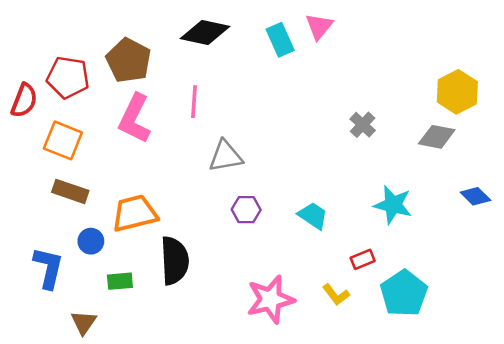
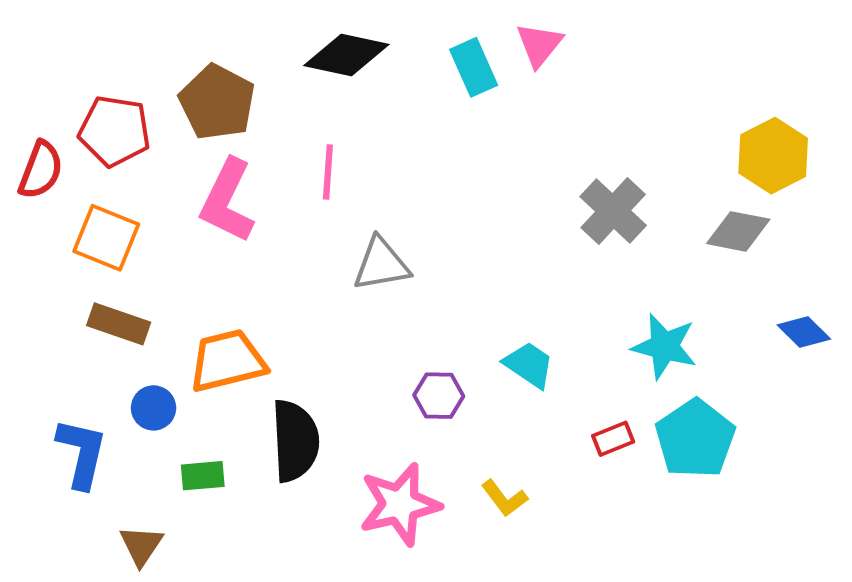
gray cross: (363, 125) -> (613, 211), size x1.5
purple hexagon: (246, 210) -> (439, 396), moved
cyan pentagon: (404, 293) -> (695, 439), moved
yellow L-shape: (336, 295) -> (504, 498), moved
pink star: (270, 299) -> (400, 504), moved

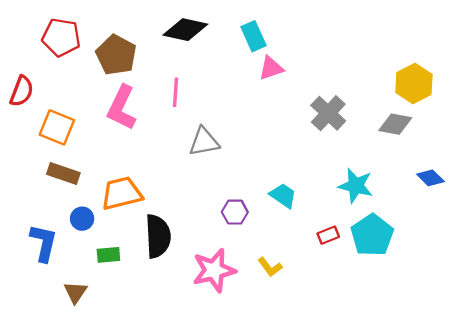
pink triangle: (539, 45) -> (271, 68), moved, turned 32
red pentagon: (115, 131) -> (61, 37), moved

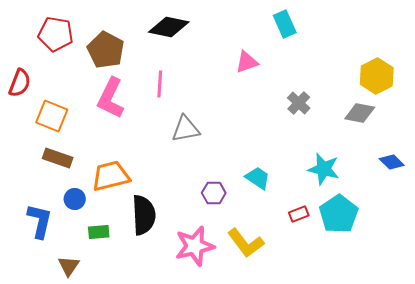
cyan rectangle: (253, 36) -> (285, 24), moved
gray cross: (328, 113) -> (299, 103), size x0.7
yellow L-shape: (270, 267) -> (246, 243), size x1.6

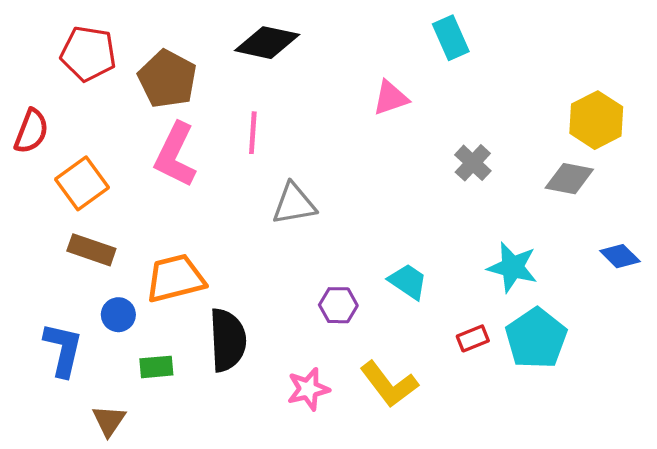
orange square: (52, 116) -> (82, 183), turned 32
pink star: (195, 246) -> (308, 389), size x0.7

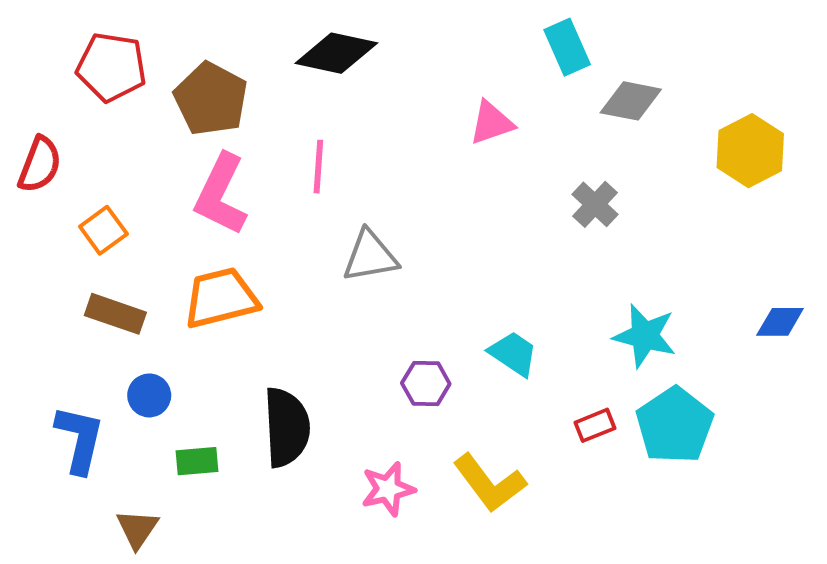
gray diamond: (569, 179) -> (631, 101), moved
orange square: (82, 183) -> (103, 230), size x0.7
blue diamond: (620, 256) -> (780, 322), turned -45
orange trapezoid: (175, 278) -> (221, 298), moved

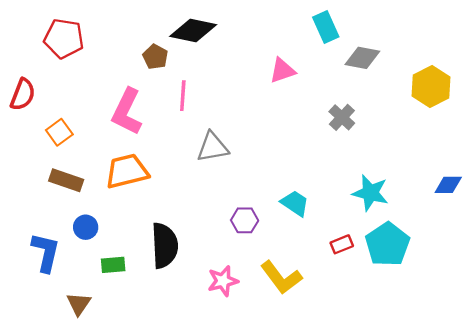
brown pentagon: (211, 99) -> (155, 57), moved, size x0.6

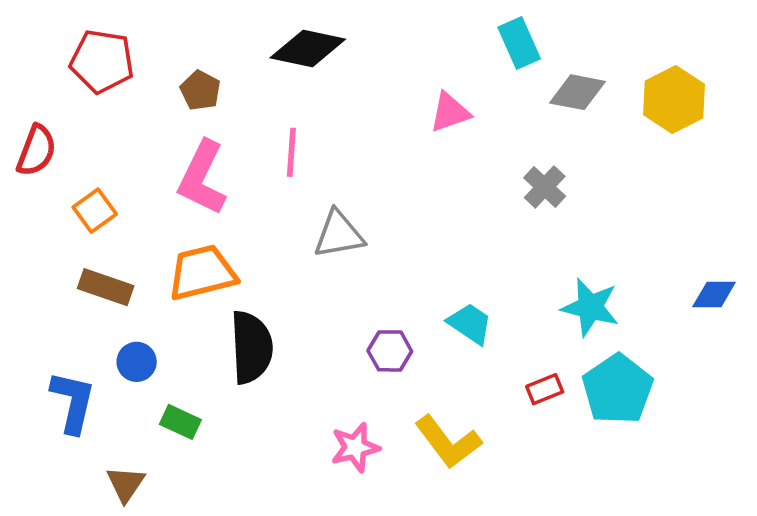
brown pentagon: (155, 57) -> (200, 90), moved
yellow hexagon: (431, 87) -> (674, 100), moved
black semicircle: (165, 245) -> (251, 347), moved
green rectangle: (113, 265) -> (180, 422), turned 30

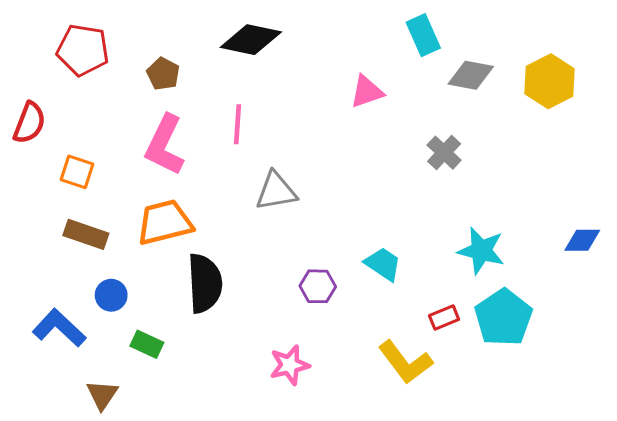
orange square: (95, 211) -> (77, 172), turned -36
blue L-shape: (73, 402) -> (59, 328), turned -60
yellow L-shape: (448, 442) -> (405, 362), moved

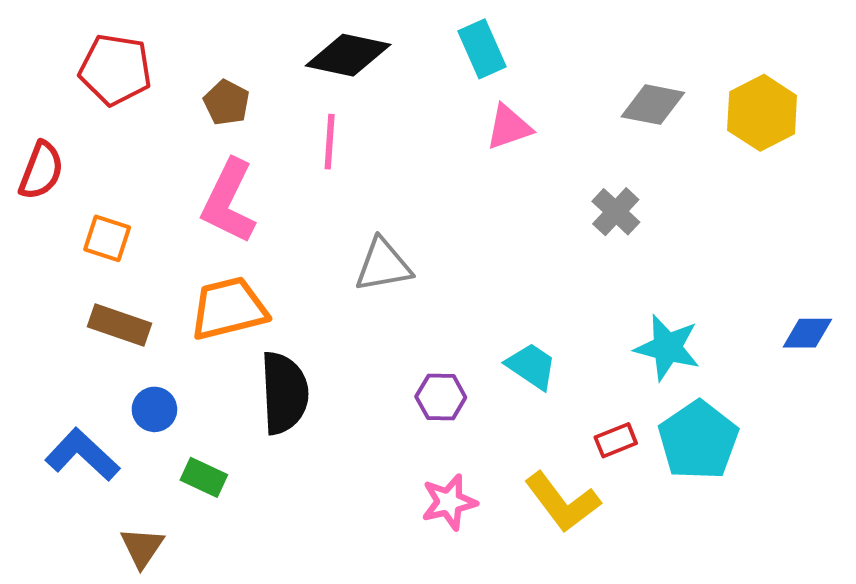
cyan rectangle: (423, 35) -> (482, 49), moved
pink line: (237, 124) -> (330, 142), moved
pink star: (289, 365) -> (449, 502), moved

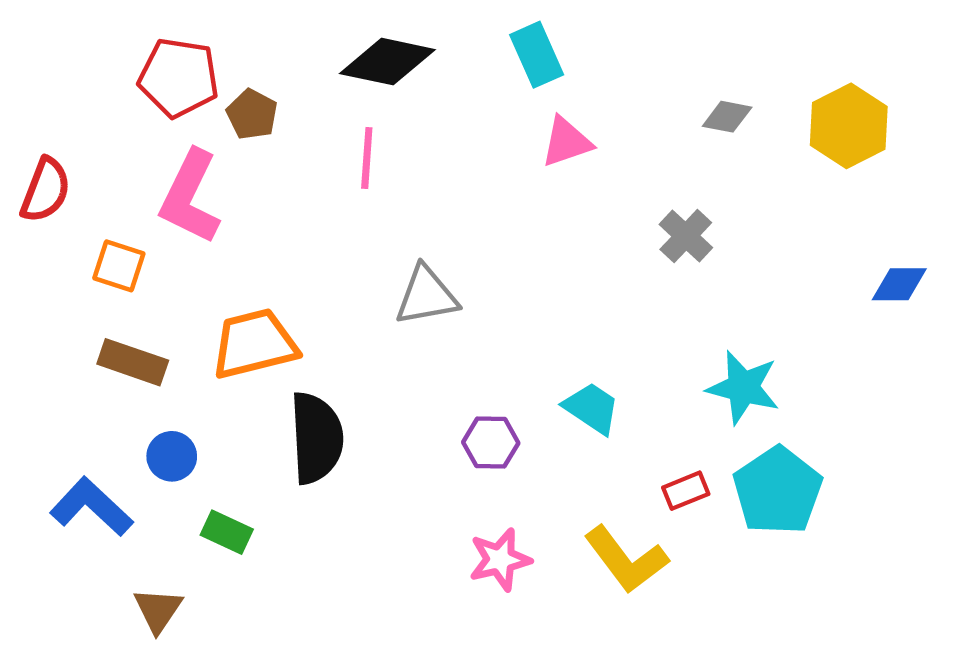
red pentagon: (115, 70) -> (179, 78), moved
gray diamond: (653, 105) -> (727, 117), size x0.7
pink L-shape: (229, 201) -> (190, 197), moved
blue diamond: (807, 333) -> (899, 284), moved

